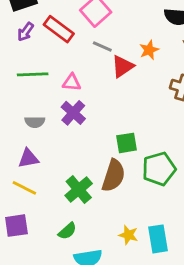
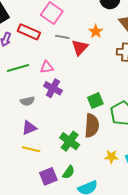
purple square: (16, 226) -> (48, 176), moved
yellow star: (128, 235) -> (111, 157), moved

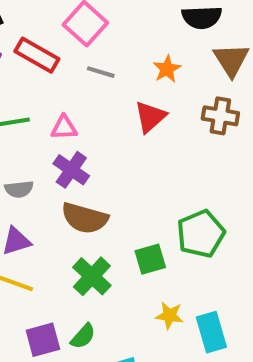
red triangle: (80, 47) -> (150, 117), moved
green square: (95, 101) -> (150, 259), moved
brown semicircle: (92, 126) -> (85, 218), moved, turned 95

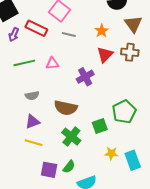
red triangle: (150, 117) -> (105, 55), moved
purple cross: (71, 170) -> (85, 77), moved, turned 30
purple square: (43, 340) -> (49, 170), turned 30

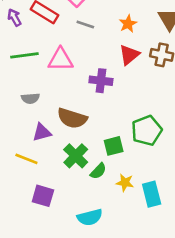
purple arrow: (14, 34) -> (14, 17), turned 120
pink triangle: (52, 63) -> (60, 60), size x1.5
purple cross: (85, 77) -> (101, 81), turned 30
purple triangle: (32, 122) -> (42, 132), moved
green semicircle: (69, 167) -> (98, 171), moved

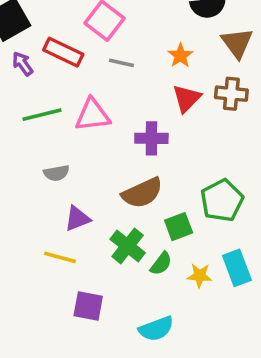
brown semicircle: (72, 118) -> (142, 193), moved, turned -36
cyan rectangle: (152, 194) -> (237, 268), moved

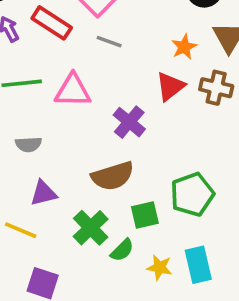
orange star: (180, 56) -> (184, 47), moved
purple cross: (151, 138) -> (129, 122), turned 32

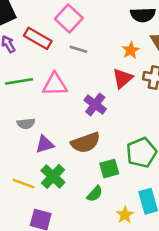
purple triangle: (43, 193) -> (45, 144), moved
green cross: (91, 228) -> (53, 176), moved
yellow star: (159, 267) -> (125, 215), moved, turned 30

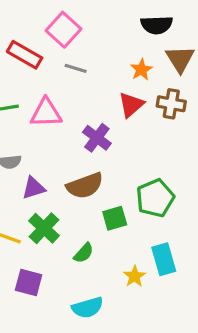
green semicircle: (95, 194) -> (84, 253), moved

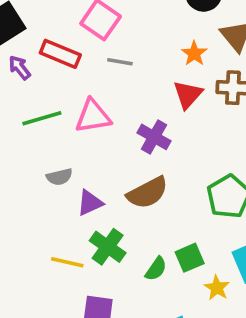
green square: (115, 218) -> (190, 258), moved

